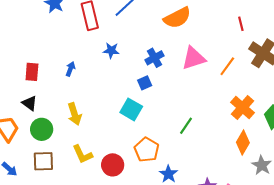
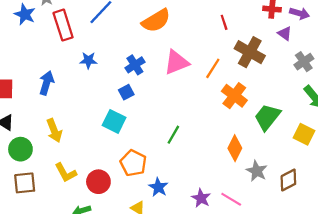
blue arrow: (70, 69) -> (47, 83), size x1.5
orange cross: (243, 108) -> (234, 96), moved

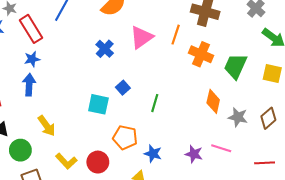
blue star: (88, 60) -> (32, 59), moved
blue square: (126, 92) -> (123, 88), moved

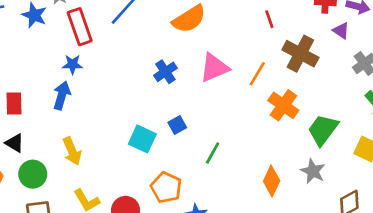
orange diamond: (213, 101) -> (272, 181), moved
gray star: (238, 117) -> (313, 171), moved

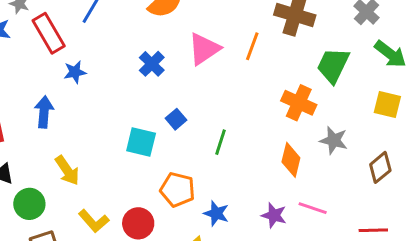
blue star: (72, 64) -> (75, 72), moved
orange cross: (283, 105) -> (299, 103), moved
green trapezoid: (323, 130) -> (333, 65), moved

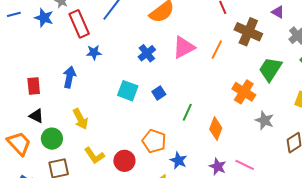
cyan square: (141, 142) -> (128, 91), moved
orange diamond: (291, 160) -> (216, 129), moved

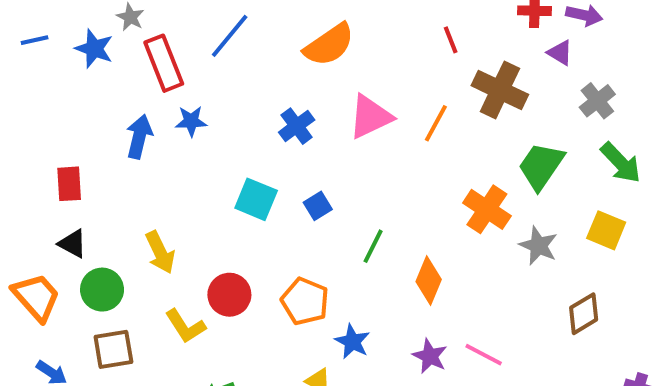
blue arrow: (69, 77) -> (139, 137), moved
gray star: (265, 120) -> (538, 246), moved
red circle: (124, 161) -> (229, 295), moved

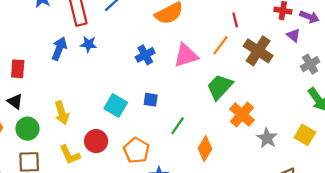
orange line: (436, 123) -> (220, 45), moved
green trapezoid: (541, 166) -> (220, 87), moved
cyan square: (256, 199) -> (116, 106), moved
blue square: (318, 206) -> (151, 100), turned 32

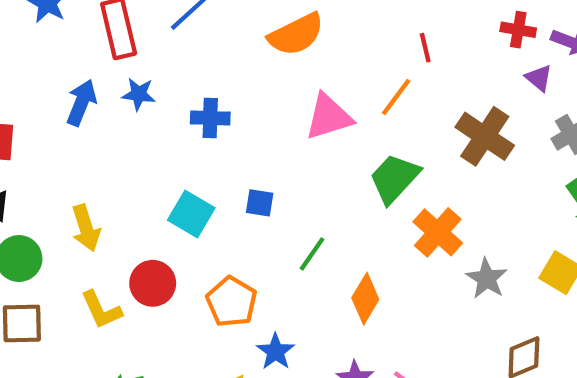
brown cross: (258, 51) -> (485, 136), moved
blue cross: (145, 55) -> (210, 118), moved, turned 30

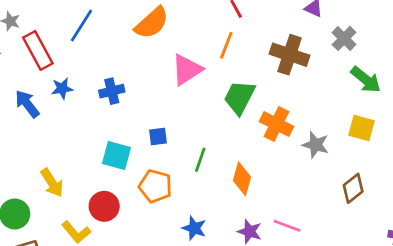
blue arrow: (81, 103) -> (27, 104), turned -44
orange pentagon: (232, 302) -> (155, 186), moved

